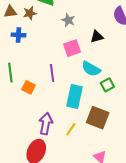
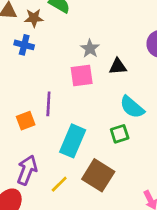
gray star: (68, 20) -> (90, 48), moved
blue cross: (18, 35) -> (24, 45), moved
cyan semicircle: (91, 69) -> (132, 107), moved
orange square: (29, 87) -> (26, 121), moved, turned 32

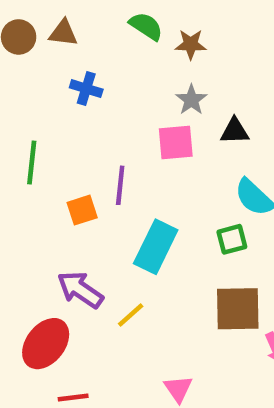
brown star: (34, 18) -> (191, 44), moved
purple arrow: (27, 170) -> (80, 290), turned -80
brown square: (98, 175) -> (238, 309), moved, turned -36

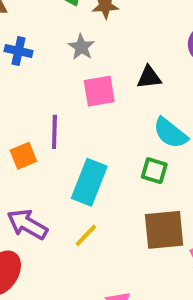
gray star: (191, 100) -> (81, 47), moved
green square: (232, 239) -> (154, 171), turned 36
yellow line: (131, 315) -> (86, 235), moved

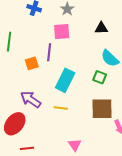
pink square: (99, 91) -> (62, 32), moved
yellow line: (86, 235) -> (61, 108), turned 48

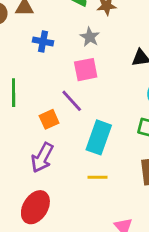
purple line: (49, 52) -> (72, 101), turned -42
purple arrow: (31, 99) -> (42, 158), moved, turned -90

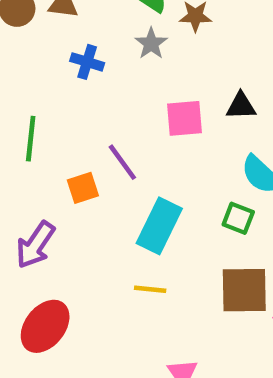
gray star: (90, 37) -> (151, 43), moved
pink square: (86, 70) -> (184, 118), moved
purple arrow: (42, 158) -> (35, 245), moved

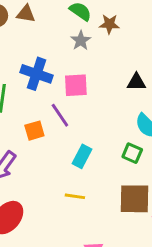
blue cross: (87, 62) -> (37, 74), moved, size x1.5
pink square: (184, 118) -> (76, 85), moved
cyan rectangle: (159, 226) -> (82, 156), size x0.7

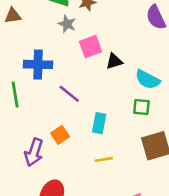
black triangle: (136, 82) -> (114, 61), moved
pink square: (76, 85) -> (91, 47), moved
orange square: (34, 131) -> (60, 135), moved

